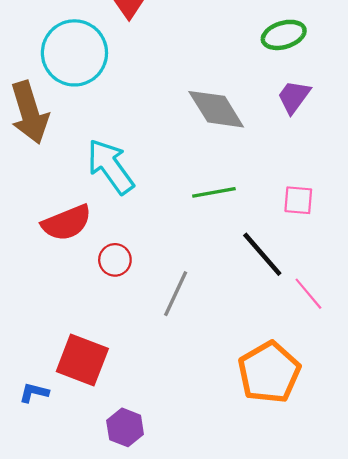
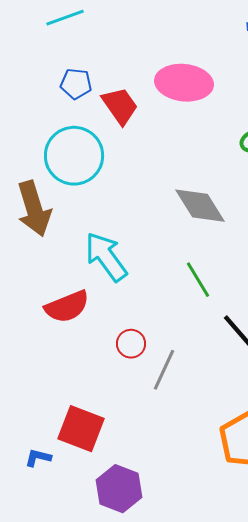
green line: (214, 192) -> (198, 280), turned 69
red circle: (115, 260) -> (131, 344), moved
purple hexagon: (125, 427) -> (119, 489), size x1.4

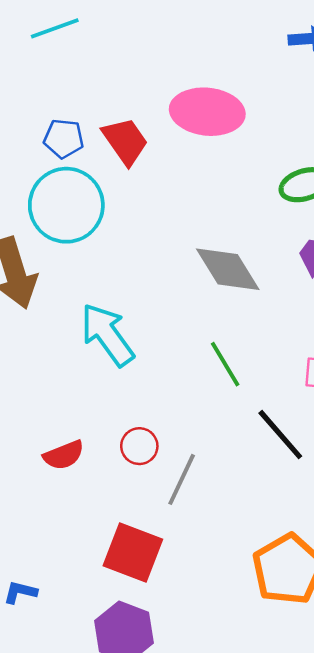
blue pentagon: (76, 84) -> (64, 139), moved
red semicircle: (67, 307) -> (64, 455), moved, size x0.7
red square: (81, 429) -> (133, 552), moved

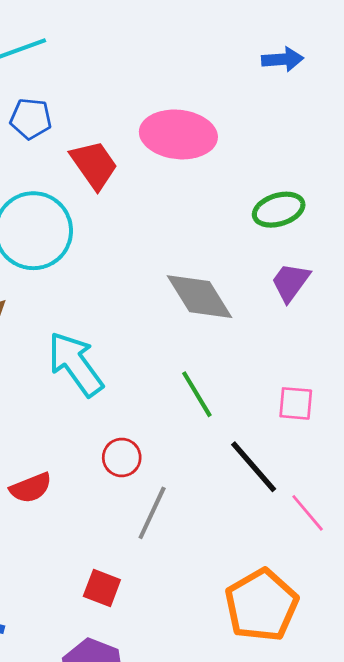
blue pentagon: (64, 139) -> (31, 119), moved
red circle: (139, 446) -> (122, 457), moved
red square: (133, 552) -> (102, 588), size x0.6

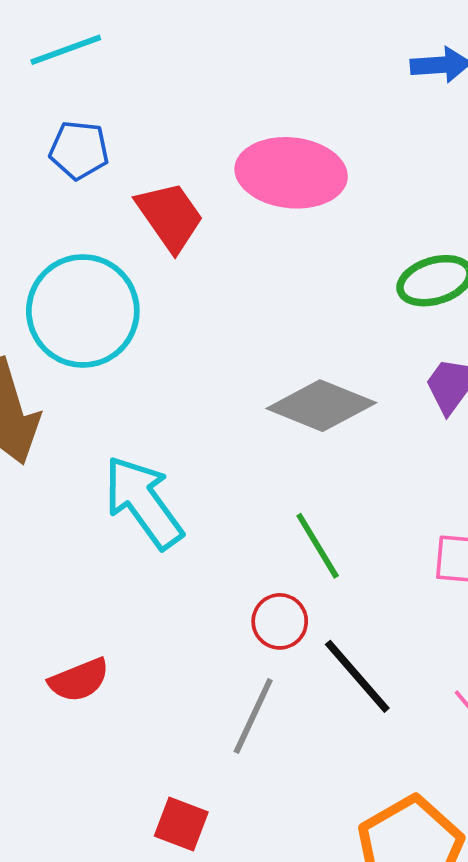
gray diamond: (199, 297) -> (321, 406), turned -36
red circle: (122, 457) -> (280, 621), moved
black line: (254, 467) -> (357, 676), moved

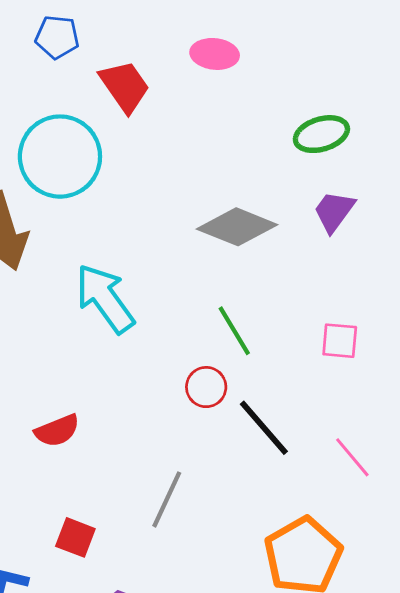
pink ellipse: (291, 173) -> (215, 54), size x0.6
gray line: (253, 716) -> (167, 499), moved
red square: (181, 824) -> (75, 537), moved

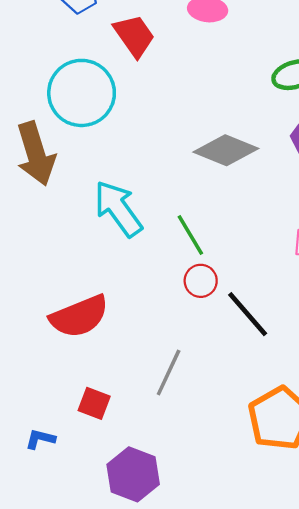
green line: (234, 331) -> (190, 235), moved
red semicircle: (57, 431) -> (79, 316), size x1.6

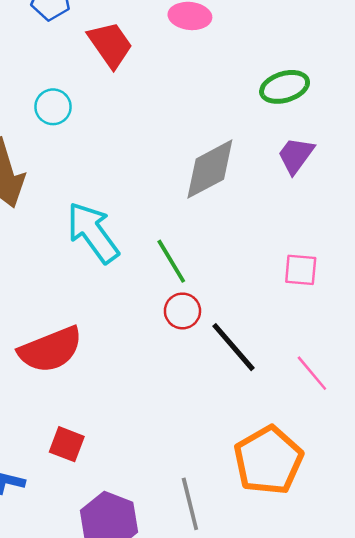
cyan circle: (82, 93) -> (53, 107), size x0.5
gray diamond: (226, 150) -> (210, 169), turned -50
gray line: (169, 372) -> (190, 504), moved, turned -39

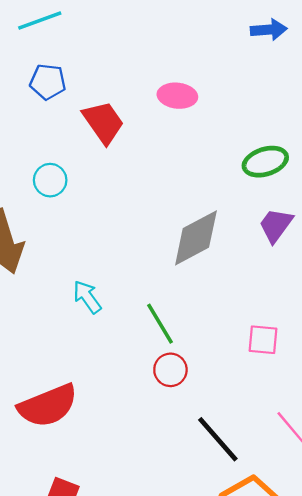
cyan arrow: (93, 233) -> (87, 297), size x0.6
pink square: (301, 270) -> (263, 340), moved
black line: (234, 347) -> (218, 439), moved

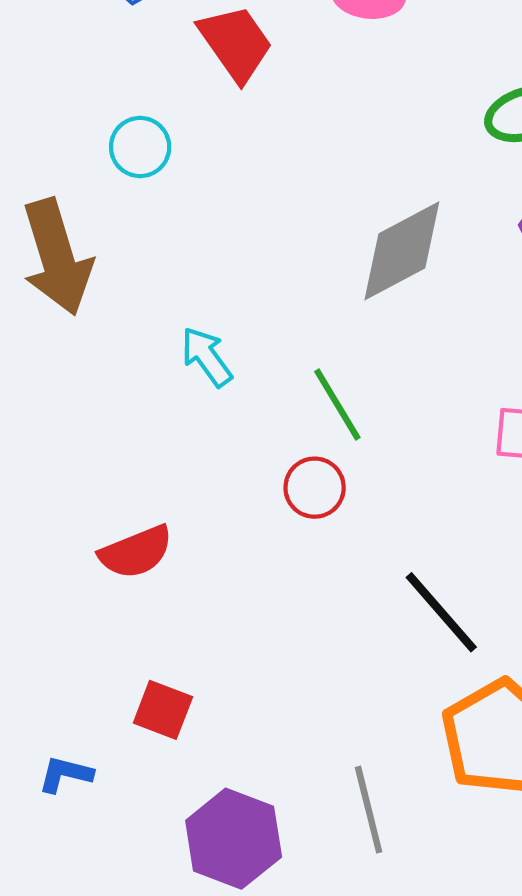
red circle: (170, 370) -> (315, 488), moved
red semicircle: (48, 406) -> (136, 552), size x0.7

